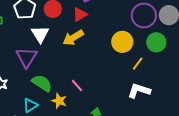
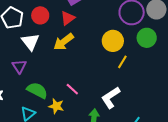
purple triangle: (27, 57) -> (19, 66), size x0.7
yellow line: (138, 64) -> (122, 62), moved
white L-shape: (139, 91) -> (111, 98), moved, turned -45

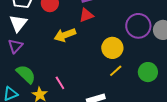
red triangle: (68, 18) -> (86, 15), moved
green circle: (147, 38) -> (148, 72), moved
white triangle: (30, 42) -> (18, 23), moved

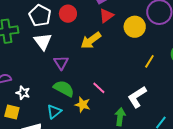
purple triangle: (15, 46) -> (61, 63), moved
yellow circle: (112, 48) -> (135, 27), moved

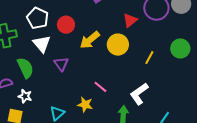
red circle: (68, 14) -> (66, 25), moved
red triangle: (106, 16) -> (130, 20), moved
yellow circle: (135, 27) -> (118, 45), moved
green semicircle: (64, 88) -> (25, 68), moved, turned 40

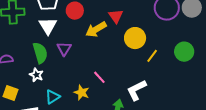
red triangle: (130, 20) -> (116, 16), moved, turned -35
yellow circle: (118, 45) -> (135, 38), moved
green semicircle: (25, 68) -> (40, 53), moved
white star: (25, 96) -> (36, 75), moved

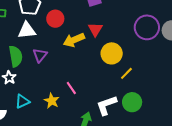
white triangle: (48, 26) -> (27, 30), turned 48
green circle: (184, 52) -> (132, 102), moved

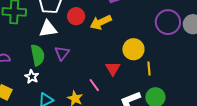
red triangle: (95, 29) -> (113, 69), moved
yellow arrow: (74, 40) -> (101, 22), moved
yellow line: (126, 73) -> (149, 69), turned -48

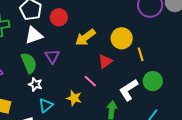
yellow arrow: (101, 22) -> (85, 37), moved
red triangle: (113, 69) -> (105, 61), turned 35
white star: (32, 77) -> (35, 84), moved

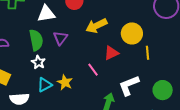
green circle: (153, 81) -> (163, 90), moved
yellow star: (74, 98) -> (65, 82), moved

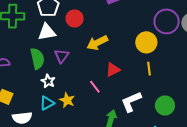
yellow circle: (132, 33) -> (146, 42), moved
white star: (38, 62) -> (48, 81), moved

